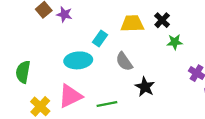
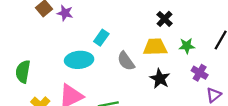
yellow trapezoid: (132, 24) -> (155, 47), moved
green star: (175, 42) -> (187, 46), moved
black star: (145, 87) -> (160, 79), moved

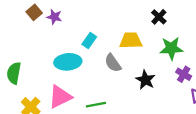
black cross: (165, 19) -> (159, 17), moved
green star: (187, 46) -> (171, 48), size x1.5
yellow trapezoid: (155, 47) -> (131, 40), moved

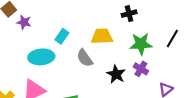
purple star: (54, 17) -> (24, 22), moved
black cross: (159, 17) -> (129, 14), turned 32
purple cross: (184, 74) -> (141, 69), moved

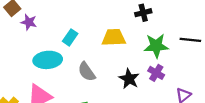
black line: (172, 38) -> (190, 40), turned 66
gray semicircle: (85, 58) -> (87, 72), moved

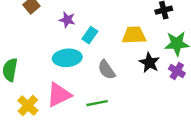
purple star: (29, 22) -> (67, 20), moved
black star: (129, 79) -> (149, 63), moved

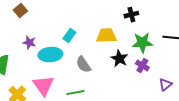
purple star: (67, 20) -> (29, 43), moved
pink triangle: (59, 95) -> (43, 86), turned -40

